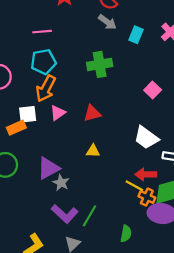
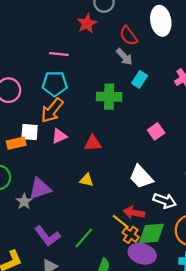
cyan rectangle: (136, 35) -> (140, 79), moved
gray star: (61, 183) -> (24, 201), moved
green line: (90, 216) -> (84, 238), moved

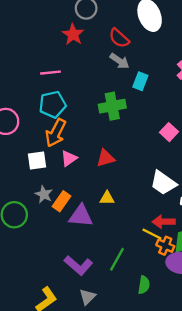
orange rectangle: (16, 143) -> (61, 201), moved, turned -30
purple triangle: (40, 189) -> (81, 216), moved, turned 35
gray star: (24, 201) -> (44, 194), moved

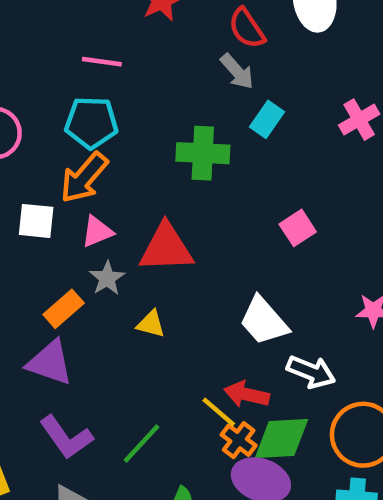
red triangle: (105, 158) -> (166, 248), size x1.5
gray star: (44, 194) -> (107, 278), moved
purple triangle: (81, 216) -> (50, 363), moved

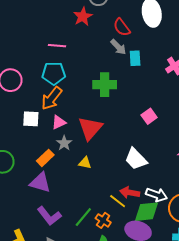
cyan rectangle: (267, 119) -> (135, 58), moved, turned -35
red triangle: (166, 248) -> (90, 128), turned -44
white arrow: (311, 372) -> (157, 195), moved
orange cross: (239, 440) -> (103, 220), moved

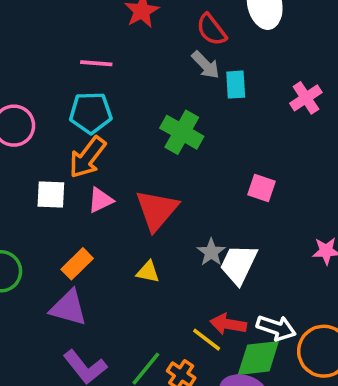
green cross: (105, 85) -> (182, 132), turned 30
pink square: (149, 116) -> (262, 188), turned -35
gray star: (64, 143) -> (211, 252), moved
white trapezoid: (136, 159) -> (239, 264), turned 70

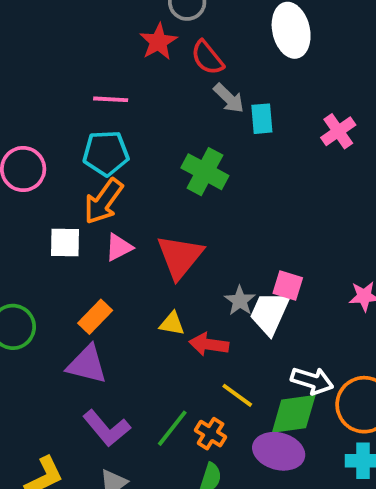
red semicircle: (211, 30) -> (207, 58), moved
pink square: (262, 188) -> (288, 286), moved
red arrow: (228, 324) -> (209, 344), moved

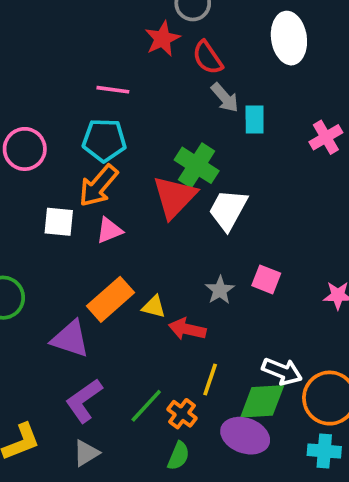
red triangle: (180, 257) -> (174, 197), moved
white trapezoid: (270, 313) -> (228, 210), moved
orange rectangle: (95, 317) -> (111, 299), moved, size x1.4
yellow line: (237, 395) -> (210, 379), turned 68
purple L-shape: (106, 428) -> (84, 401), turned 90

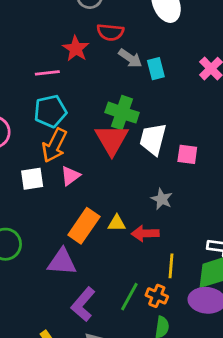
red star: (162, 39) -> (76, 49), moved
red semicircle: (208, 58) -> (110, 32), turned -36
pink square: (266, 279) -> (187, 154), moved

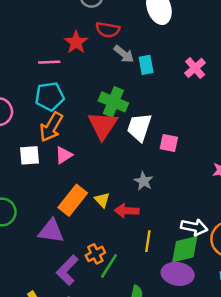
yellow triangle: (117, 223) -> (102, 200), turned 42
orange cross: (157, 296) -> (95, 254), moved, turned 36

